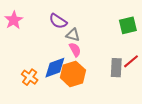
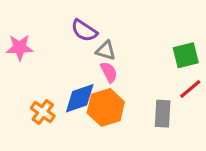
pink star: (14, 20) -> (20, 48), moved, turned 30
green square: (128, 25) -> (186, 55), moved
gray rectangle: (116, 68) -> (163, 114), moved

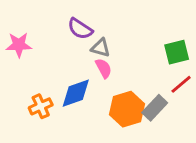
orange hexagon: (106, 107) -> (127, 109), moved
orange cross: (43, 112) -> (41, 106), turned 30
gray rectangle: (163, 114) -> (155, 108), turned 40

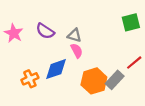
purple semicircle: (80, 29) -> (45, 31), moved
pink star: (19, 45) -> (14, 33), turned 30
green square: (177, 52) -> (131, 22), moved

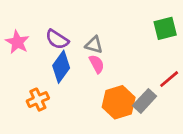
blue diamond: (56, 69) -> (61, 67), moved, turned -35

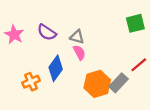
blue diamond: (61, 67) -> (56, 68), moved

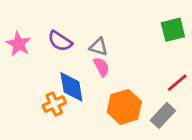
blue diamond: (56, 68) -> (71, 87), turned -45
orange cross: (31, 82) -> (54, 104), moved
gray rectangle: (119, 83) -> (163, 115), moved

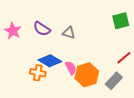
pink semicircle: (101, 67) -> (71, 68), moved
blue diamond: (71, 87) -> (50, 61), turned -50
orange cross: (54, 104) -> (38, 73), turned 35

